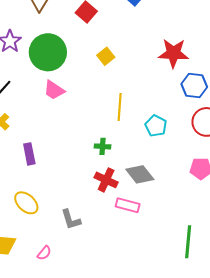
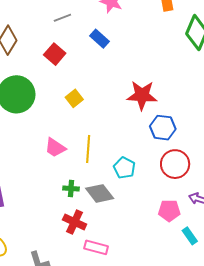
pink trapezoid: (54, 90) -> (55, 148), moved
gray diamond: (140, 174) -> (100, 193), moved

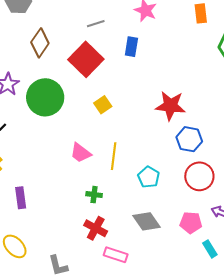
blue rectangle: (100, 39) -> (131, 47), turned 54
red square: (55, 54) -> (86, 59), size x1.6
gray diamond: (100, 193) -> (146, 221), moved

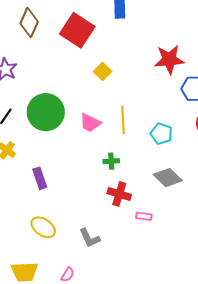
green circle: (45, 97) -> (46, 112), moved
pink rectangle: (116, 255) -> (144, 216), size x0.7

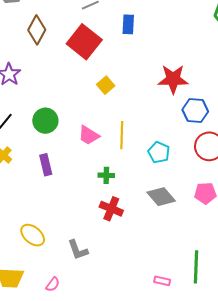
green circle: (46, 112) -> (45, 121), size x0.7
purple rectangle: (40, 178) -> (46, 165), moved
pink rectangle: (144, 216) -> (162, 281), moved

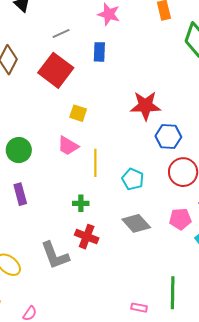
yellow square: (106, 85) -> (78, 113), turned -30
pink trapezoid: (89, 135) -> (68, 146), moved
gray L-shape: (78, 250) -> (55, 255), moved, size x1.4

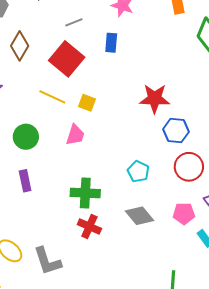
pink trapezoid: (68, 146) -> (75, 135), turned -105
yellow line: (95, 163) -> (52, 97), moved, turned -68
green cross: (81, 203) -> (85, 193), size x1.8
gray L-shape: (55, 255) -> (47, 261), moved

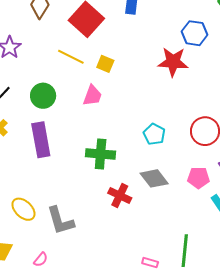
blue hexagon: (176, 131) -> (195, 33), moved
purple rectangle: (25, 181) -> (41, 140), size x1.6
red cross: (89, 226) -> (120, 196), moved

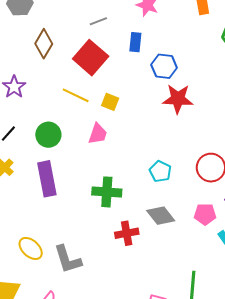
blue hexagon: (195, 33) -> (164, 66), moved
red cross: (120, 196) -> (127, 233), turned -35

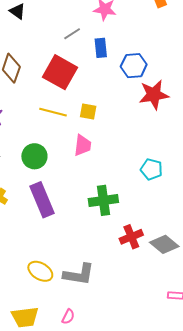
gray line: (98, 21) -> (72, 34), moved
gray diamond: (161, 216) -> (164, 244), moved
gray L-shape: (68, 259) -> (79, 274), turned -52

